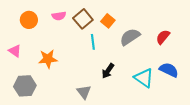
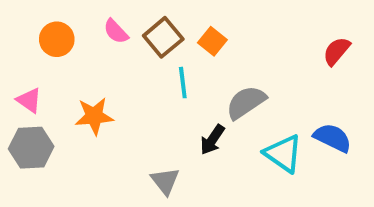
pink semicircle: (59, 16) -> (116, 31), turned 56
gray semicircle: (130, 37) -> (246, 102), moved
red semicircle: (163, 37) -> (337, 51), moved
gray hexagon: (25, 86) -> (31, 148), moved

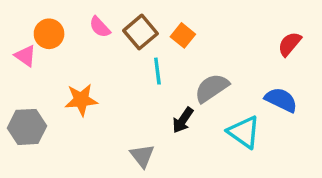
pink triangle: (29, 100) -> (25, 56), moved
blue semicircle: (333, 138) -> (281, 100), moved

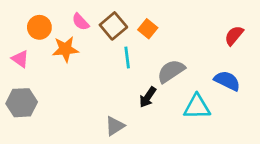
pink triangle: (25, 56) -> (20, 59), moved
orange star: (81, 100) -> (65, 49), moved
cyan triangle: (244, 132) -> (197, 107), turned -36
gray triangle: (142, 156) -> (115, 126), turned 35

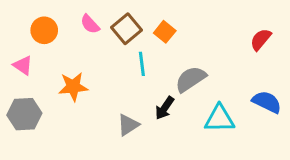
orange star: (65, 49) -> (73, 87), moved
blue semicircle: (227, 81) -> (267, 102), moved
gray triangle: (115, 126) -> (128, 125), moved

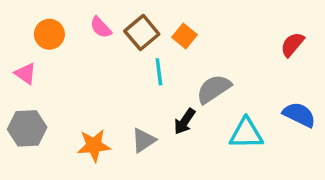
orange star: (73, 87) -> (94, 145), moved

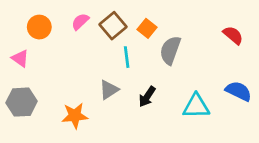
pink semicircle: (101, 27) -> (80, 22), turned 90
red semicircle: (292, 44) -> (233, 35), turned 90
gray semicircle: (214, 89) -> (170, 50), moved, turned -36
gray triangle: (143, 140) -> (109, 90), moved

